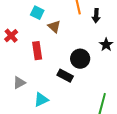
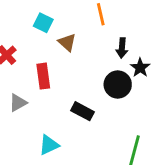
black arrow: (96, 16) -> (122, 48), moved
black circle: (80, 59) -> (118, 84), moved
gray triangle: (19, 83) -> (18, 103), moved

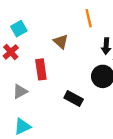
cyan square: (43, 23) -> (19, 29), moved, turned 35
cyan triangle: (49, 145) -> (22, 126), moved

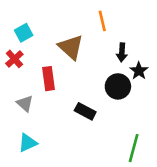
brown triangle: (61, 41) -> (71, 47), size x1.5
gray triangle: (20, 92) -> (25, 103), turned -49

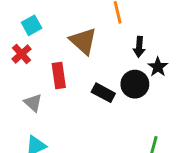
black rectangle: (85, 111) -> (103, 93), moved

